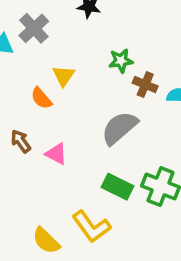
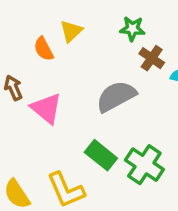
pink triangle: (56, 154) -> (46, 108), size x1.4

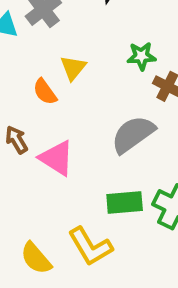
green rectangle: (101, 155) -> (125, 203), turned -36

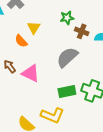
yellow L-shape: (90, 246) -> (52, 115), turned -30

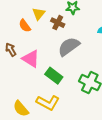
brown cross: (82, 31) -> (58, 23), moved
green rectangle: (67, 92) -> (54, 76), moved, turned 42

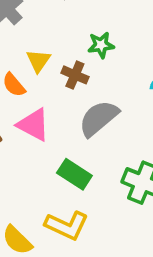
pink triangle: (31, 59) -> (33, 125), moved

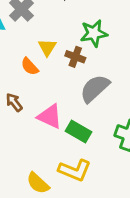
green star: (101, 45) -> (94, 33), size x1.4
pink triangle: (33, 125) -> (50, 117), moved

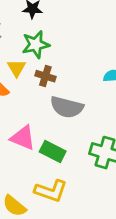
green star: (94, 33) -> (36, 44), moved
gray semicircle: (95, 88) -> (67, 107), turned -120

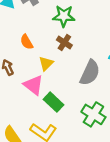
yellow triangle: (17, 68) -> (46, 63), moved
gray semicircle: (67, 107) -> (90, 73), moved, turned -95

